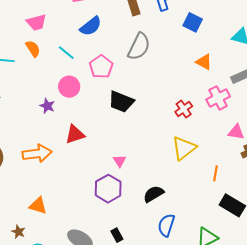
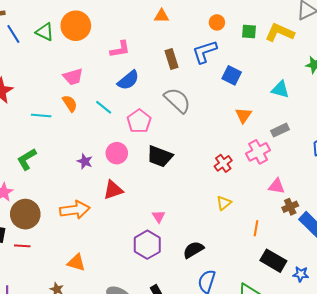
gray semicircle: (139, 46) -> (177, 100), turned -72
orange triangle: (204, 62) -> (243, 115), turned 36
pink circle: (69, 87) -> (117, 153), moved
yellow triangle: (184, 148) -> (224, 203), size x0.6

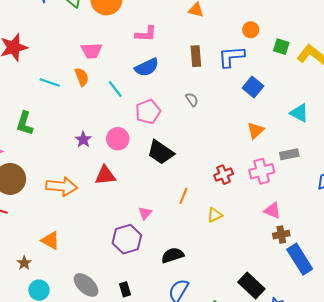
gray semicircle: (177, 100) -> (192, 100), size x0.5
green L-shape: (27, 159) -> (25, 123), turned -55
orange line: (256, 228) -> (183, 196), moved

